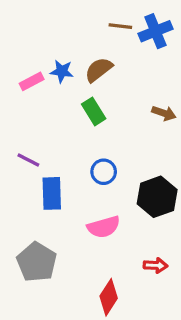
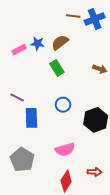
pink semicircle: (104, 227) -> (65, 149), moved
red arrow: (155, 265) -> (95, 172), moved

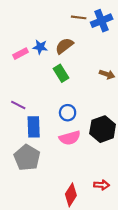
pink semicircle: (65, 149) -> (70, 138), moved
gray pentagon: (22, 160) -> (27, 158), moved

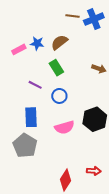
purple line: (18, 105) -> (35, 85), moved
blue circle: (68, 113) -> (59, 96), moved

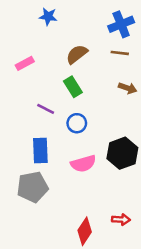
brown line: (73, 16) -> (120, 53), moved
blue star: (37, 43) -> (48, 16), moved
gray pentagon: (25, 146) -> (33, 187), turned 30

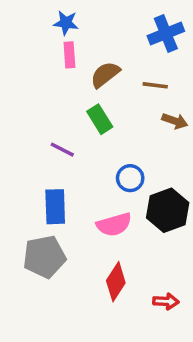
brown line: (120, 53) -> (155, 85), moved
pink rectangle: (25, 63) -> (69, 55), moved, turned -66
blue circle: (77, 123) -> (130, 178), moved
red diamond: (85, 231) -> (116, 282), moved

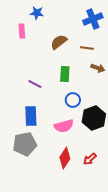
pink rectangle: (69, 55) -> (22, 31), moved
green rectangle: (100, 119) -> (65, 74), moved, turned 35
red arrow: (166, 301) -> (90, 159), moved, turned 136

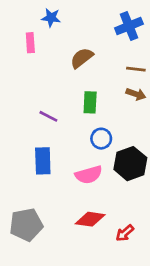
brown line: (87, 48) -> (136, 69), moved
gray pentagon: (25, 144) -> (26, 225), moved
red diamond: (65, 158) -> (90, 219), turned 65
red arrow: (90, 159) -> (125, 233), moved

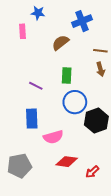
blue cross: (129, 26) -> (82, 21), moved
brown arrow: (136, 94) -> (100, 69), turned 56
blue circle: (101, 139) -> (75, 102), size x1.5
pink semicircle: (89, 175) -> (53, 137), moved

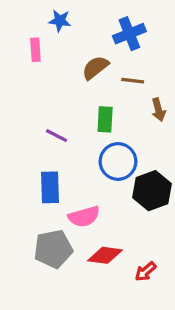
brown line: (100, 51) -> (133, 81), moved
gray pentagon: (19, 166) -> (53, 249), moved

